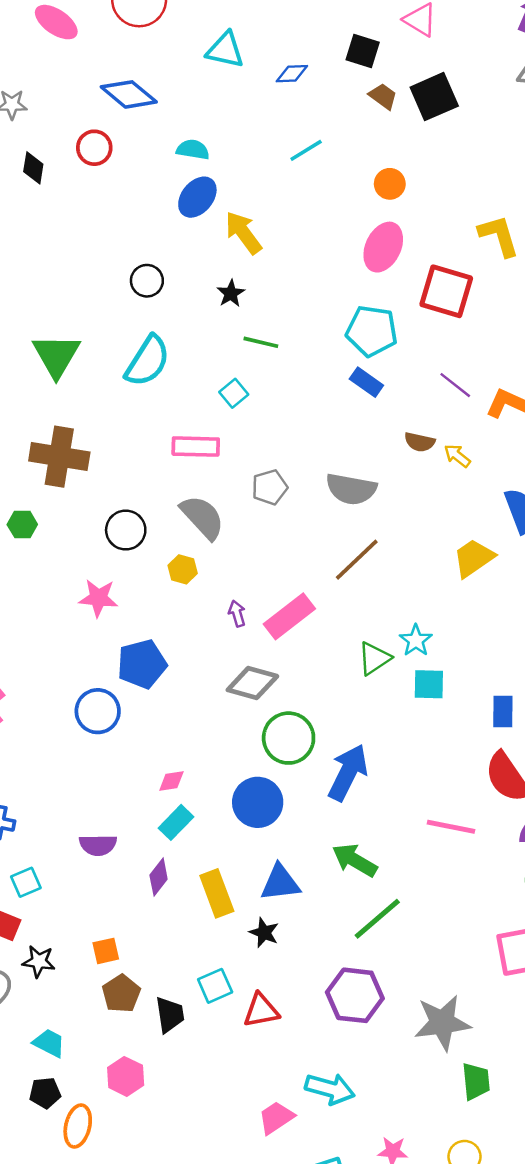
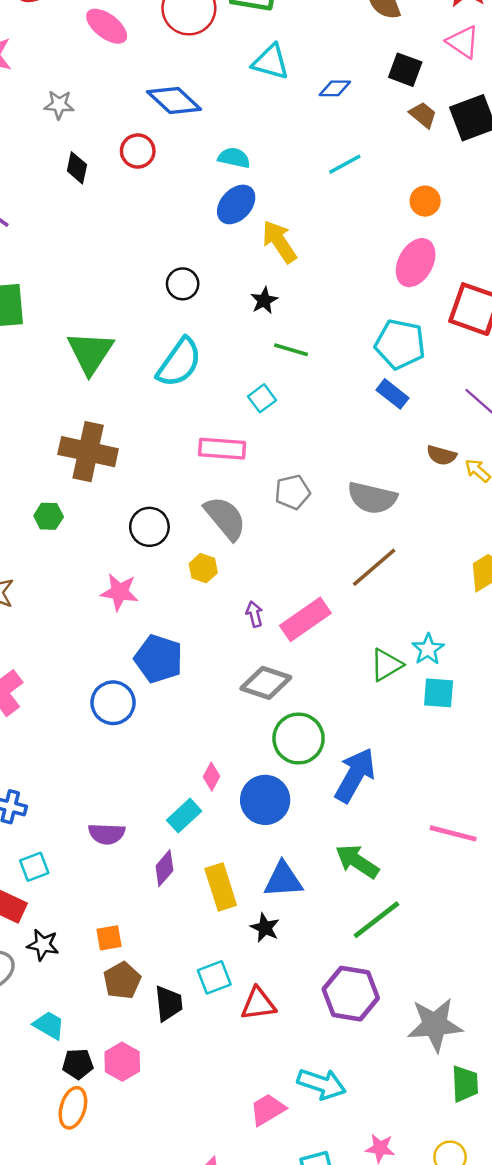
blue pentagon: (142, 664) -> (159, 659), turned 30
pink diamond: (171, 781) -> (212, 777), moved, turned -56
black pentagon: (45, 1093) -> (78, 1064), moved

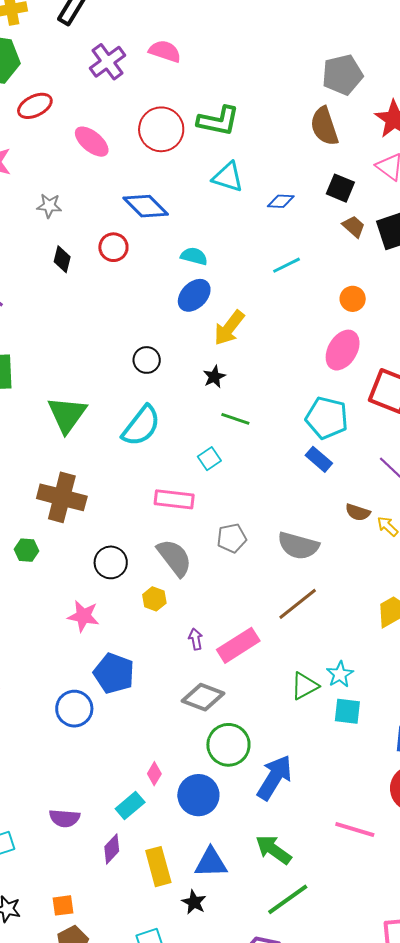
yellow arrow: (279, 242) -> (229, 328), turned -111

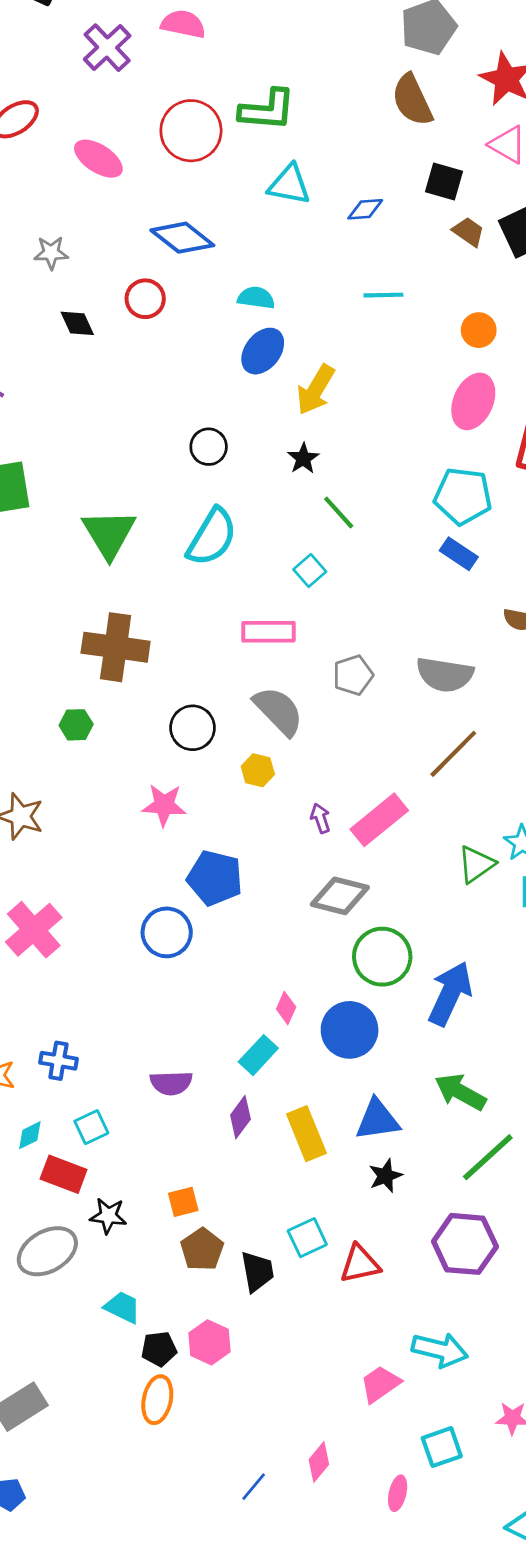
black diamond: (62, 259) -> (77, 323), turned -32
cyan line: (287, 265) -> (383, 295), turned 32
green line: (235, 419) -> (339, 512), turned 36
black star: (194, 902) -> (385, 1176), moved, turned 30

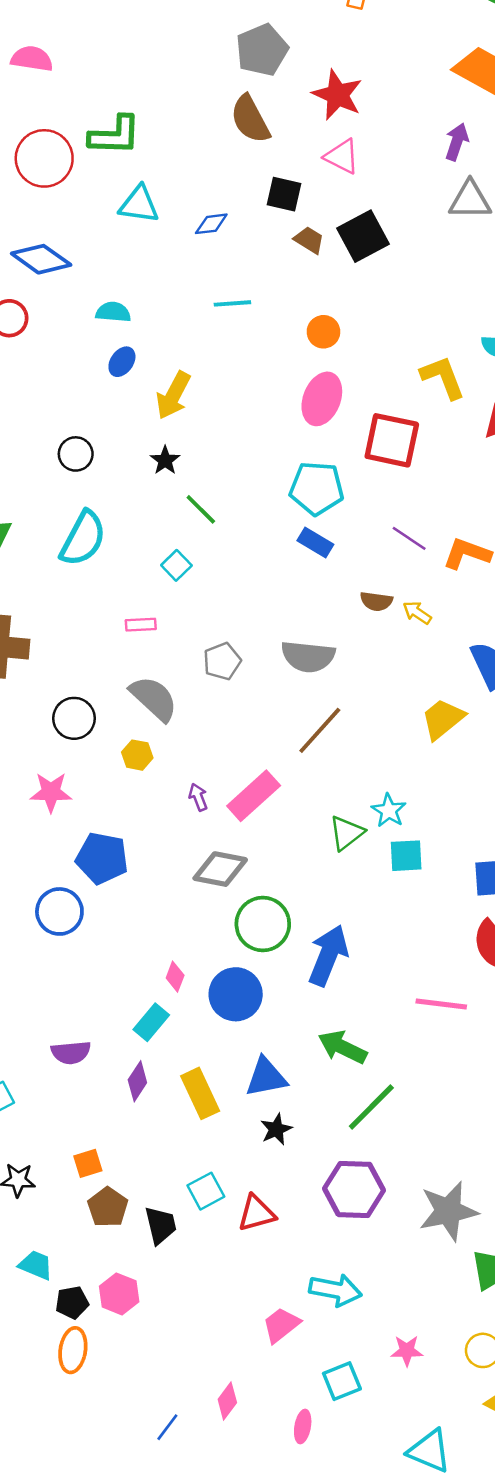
blue ellipse: (263, 351) -> (122, 362), size x0.7
pink rectangle: (269, 632) -> (141, 625), size x0.6

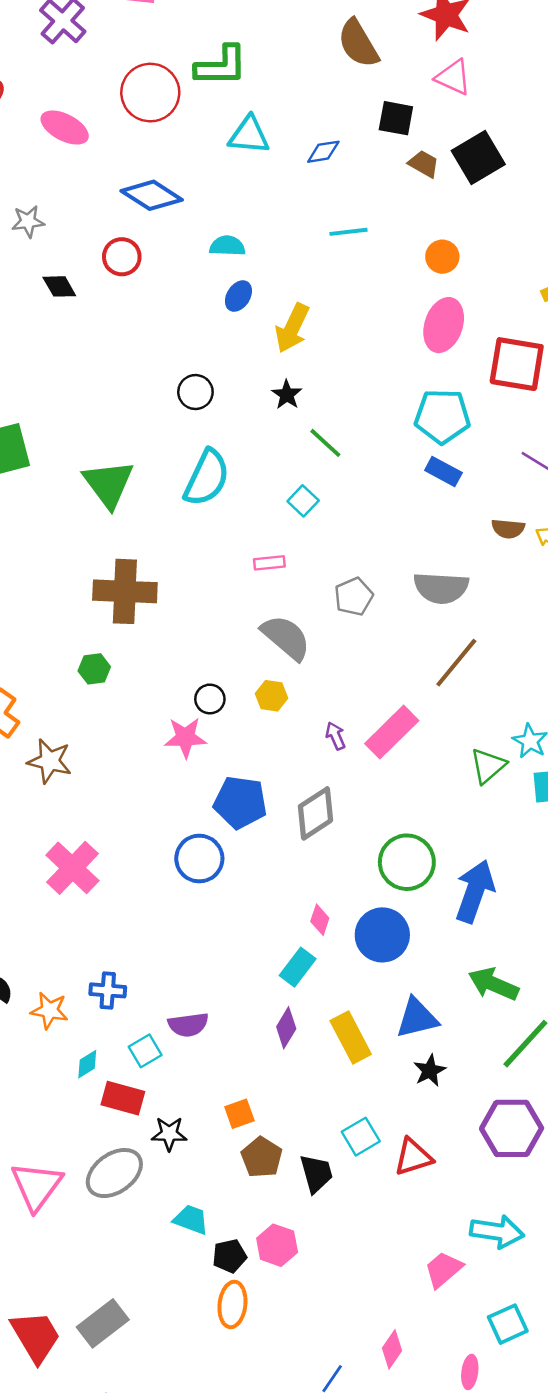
black circle: (74, 718) -> (210, 699), moved, size x0.7
gray diamond: (220, 869) -> (315, 813), moved, turned -42
purple semicircle: (71, 1052) -> (188, 1025), moved

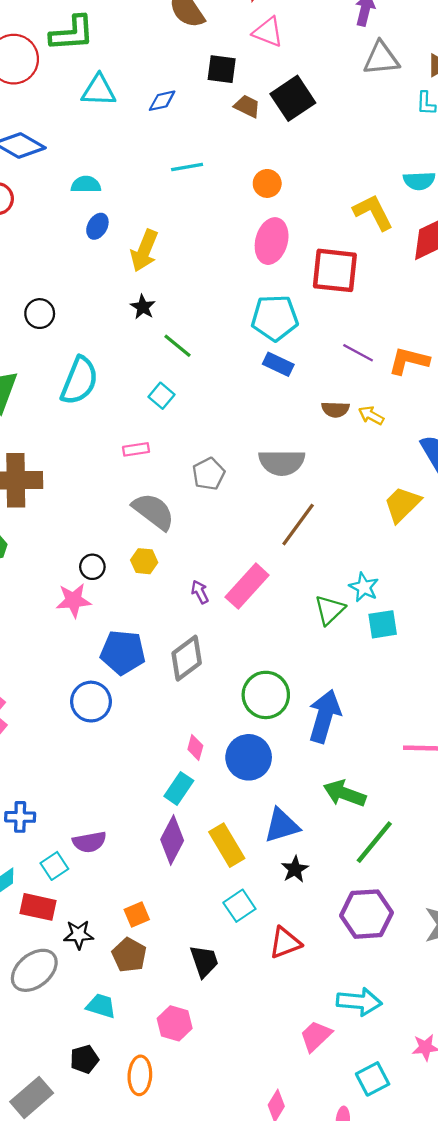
black circle: (195, 392) -> (40, 314), moved
purple diamond: (286, 1028) -> (172, 840), size x1.4
cyan square: (361, 1137) -> (239, 906), moved
brown pentagon: (262, 1157) -> (129, 955), moved
black pentagon: (229, 1256) -> (84, 1059), moved

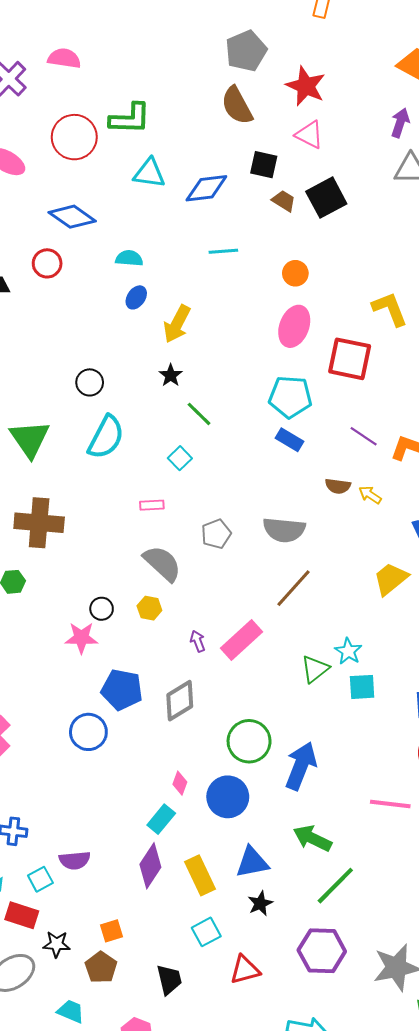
blue diamond: (162, 101) -> (206, 188), size x1.6
black circle: (40, 314) -> (90, 382), moved

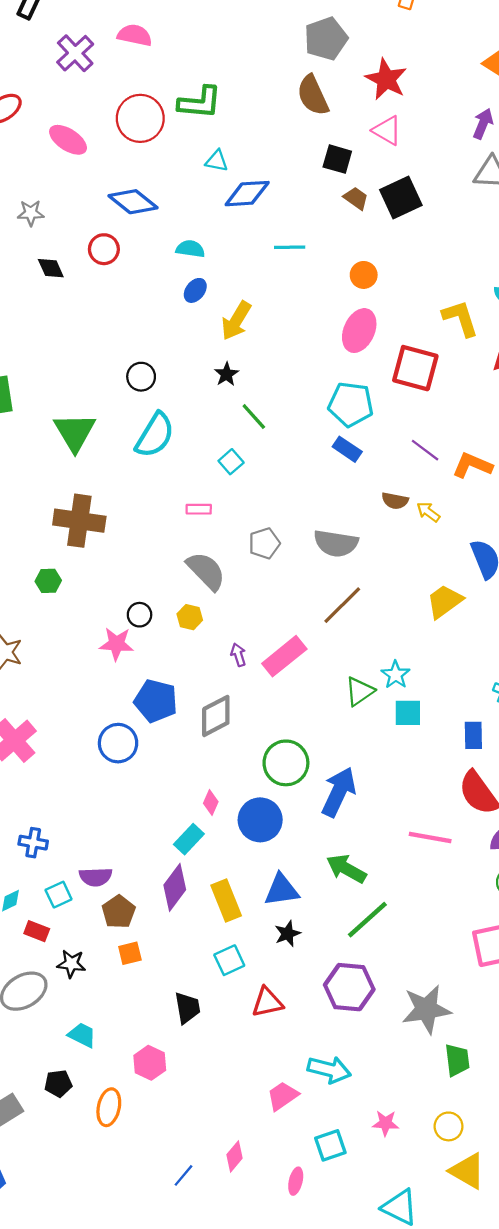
cyan triangle: (149, 173) -> (217, 161), size x0.7
blue diamond: (206, 188) -> (247, 194), moved
red rectangle: (22, 915) -> (37, 931), size x0.7
brown pentagon: (101, 967) -> (119, 912), moved

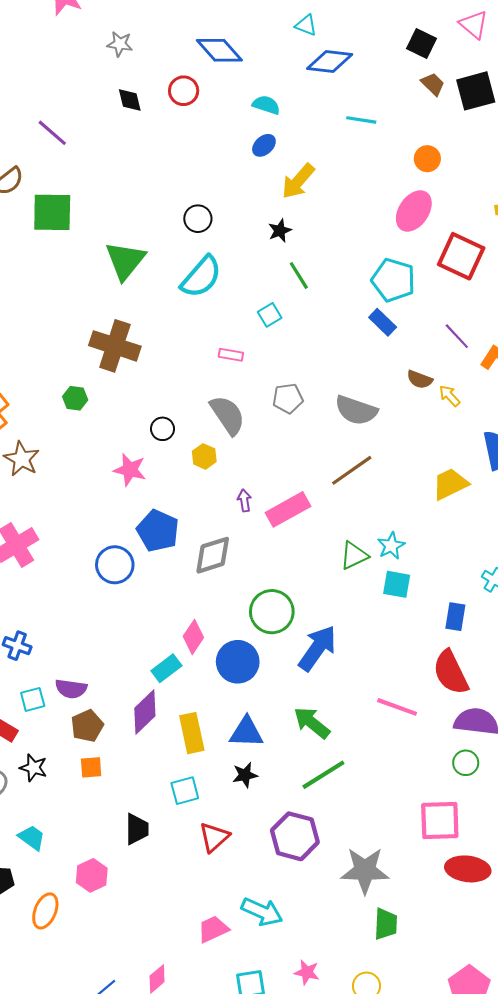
black circle: (140, 615) -> (163, 429), moved
pink diamond: (211, 802) -> (193, 637), size x1.4
red triangle: (267, 1002) -> (214, 837), turned -40

